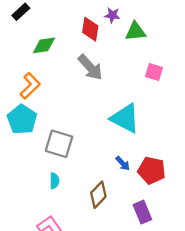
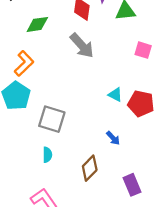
cyan triangle: (125, 118) -> (115, 95), size x0.5
red pentagon: (152, 170) -> (141, 104), moved

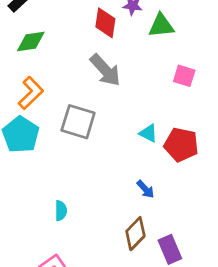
green diamond: (37, 24) -> (31, 41), moved
gray square: (52, 119) -> (78, 122), moved
brown diamond: (90, 168) -> (135, 234), moved

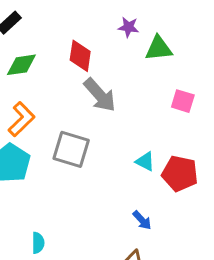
red diamond: (105, 23) -> (80, 56), moved
cyan semicircle: (61, 211) -> (38, 243), moved

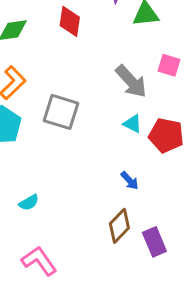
gray arrow: (100, 95) -> (131, 81), moved
cyan semicircle: (38, 243) -> (29, 203), turned 60

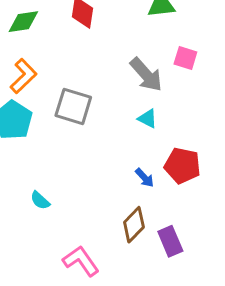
red pentagon: (166, 135) -> (182, 166), moved
cyan semicircle: (29, 203) -> (40, 200), turned 72
pink L-shape: (39, 261) -> (81, 261), moved

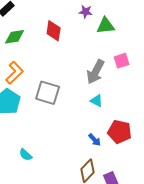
pink square: (185, 58) -> (122, 61), turned -35
gray arrow: (146, 75) -> (96, 72), turned 70

